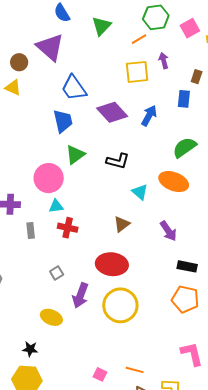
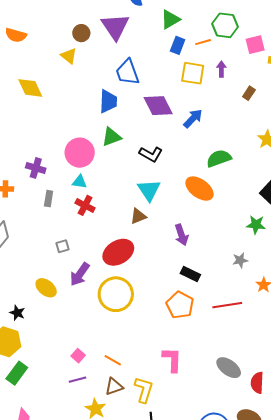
blue rectangle: (184, 99) -> (178, 45), moved
cyan triangle: (140, 192) -> (149, 190), moved, size x1.4
red ellipse: (112, 264) -> (118, 252), turned -52

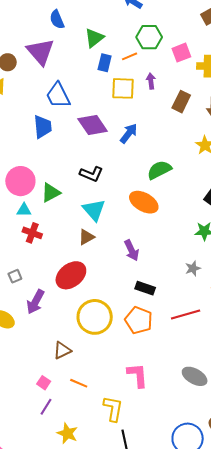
brown rectangle: (249, 93) -> (181, 102), size x1.5
green triangle: (111, 137) -> (51, 193), moved
yellow circle: (116, 294) -> (95, 317), moved
purple line: (77, 380) -> (46, 407), turned -36
brown triangle: (114, 387) -> (62, 350), moved

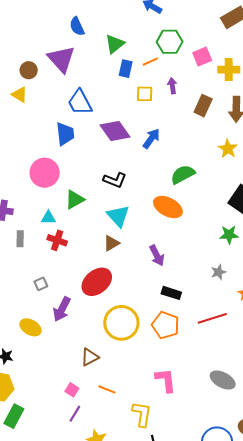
yellow square: (123, 88) -> (145, 94), size x0.7
pink circle: (20, 181) -> (45, 173), moved

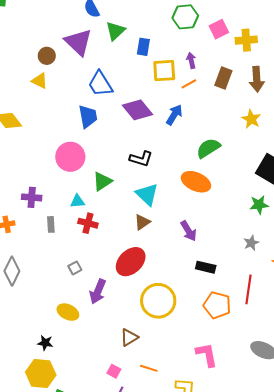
green triangle: (115, 44) -> (115, 31), moved
orange line: (150, 62) -> (189, 84), moved
yellow square: (145, 94) -> (164, 71), size x1.4
red line: (212, 318) -> (249, 289), turned -60
orange pentagon: (166, 325) -> (217, 305), moved

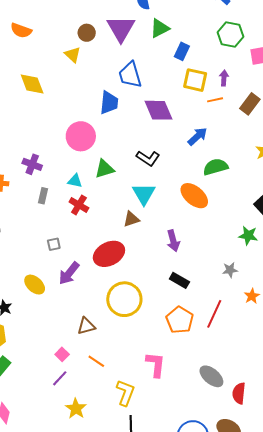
blue arrow: (174, 115) -> (197, 136), moved

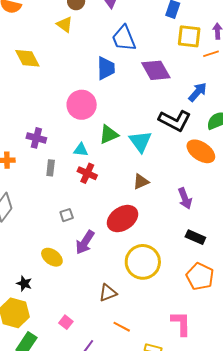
black L-shape: (148, 158) -> (175, 121), moved, size x1.4
cyan triangle: (144, 194) -> (140, 142), moved
pink square: (62, 354) -> (66, 322), moved

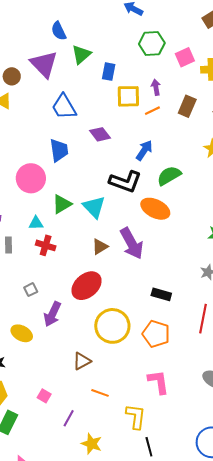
blue trapezoid: (106, 68) -> (59, 150), moved
purple diamond: (156, 70) -> (100, 134), size x0.7
purple arrow: (185, 198) -> (132, 243), moved, size x1.5
orange pentagon: (200, 277) -> (156, 334), moved

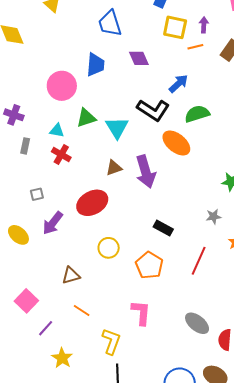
yellow circle: (112, 326) -> (109, 248), size x0.6
pink square: (44, 396) -> (26, 301), size x1.6

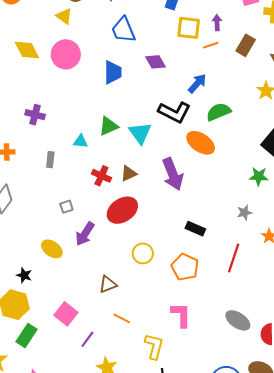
pink circle: (62, 86) -> (66, 54), moved
purple cross: (14, 115) -> (35, 115), moved
red cross: (61, 155) -> (101, 176), moved
brown triangle: (114, 168) -> (129, 173), moved

